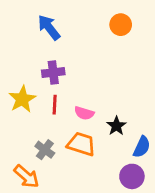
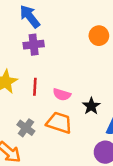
orange circle: (121, 25) -> (99, 36), moved
purple cross: (53, 72) -> (34, 45), moved

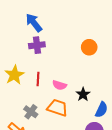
orange circle: (99, 36) -> (89, 47), moved

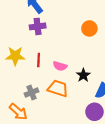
yellow star: (14, 75) -> (15, 56), turned 30
gray cross: (31, 112) -> (32, 92), turned 32

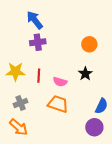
black star: (83, 75) -> (85, 74), moved
gray cross: (32, 92) -> (21, 103), moved

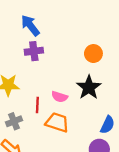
black star: (85, 74) -> (89, 87), size x1.5
red line: (39, 76) -> (37, 105), moved

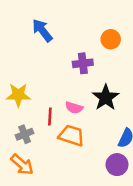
purple cross: (34, 51) -> (83, 63), moved
orange circle: (93, 54) -> (111, 39), moved

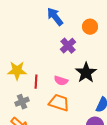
blue arrow: (42, 30) -> (55, 17), moved
purple cross: (83, 63) -> (68, 46), turned -35
red line: (50, 116) -> (36, 82), moved

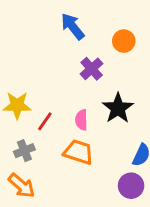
pink semicircle: (61, 81) -> (81, 120), turned 72
red line: (36, 82) -> (45, 121), turned 32

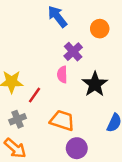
pink semicircle: (81, 120) -> (62, 75), moved
purple circle: (131, 186) -> (77, 148), moved

